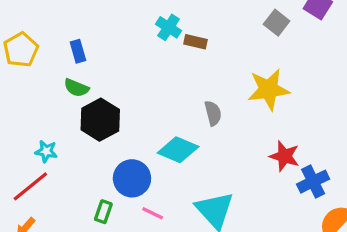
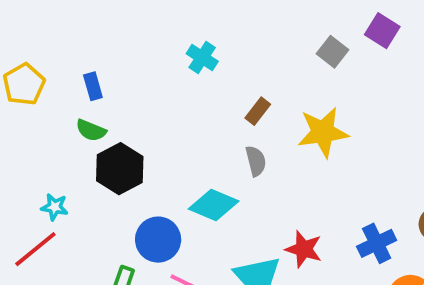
brown rectangle: (196, 42) -> (258, 111), moved, turned -65
red star: (284, 156) -> (304, 249), moved

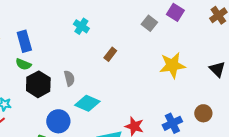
blue rectangle: (93, 86) -> (24, 41), size x1.5
yellow star: (323, 132) -> (172, 65), moved
gray semicircle: (256, 161) -> (69, 78), moved

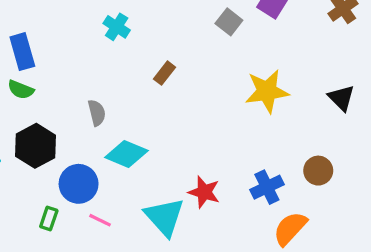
black hexagon: (38, 84) -> (36, 146), moved

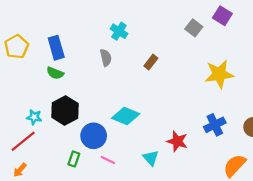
gray semicircle: (97, 113) -> (106, 58), moved
blue cross: (267, 187) -> (215, 125), moved
cyan triangle: (164, 217) -> (151, 158), size x0.6

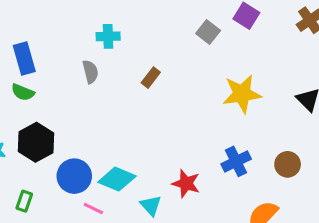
cyan cross: (119, 31) -> (108, 36), turned -35
cyan diamond: (126, 116) -> (117, 179), moved
green rectangle: (74, 159) -> (24, 201), moved

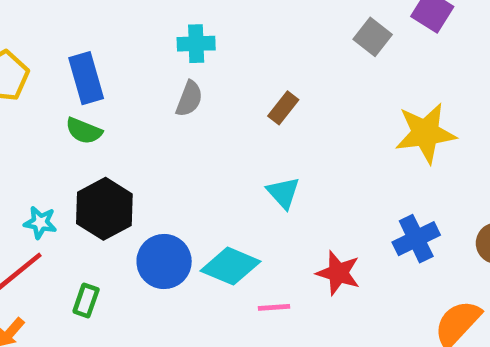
cyan cross: (108, 36) -> (196, 44), moved
gray semicircle: (90, 72) -> (189, 99), turned 35
cyan triangle: (151, 206) -> (283, 193), moved
pink line: (93, 208) -> (274, 307), moved, turned -30

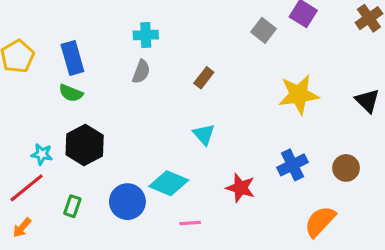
blue circle: (164, 261) -> (127, 202), moved
pink line: (274, 307) -> (190, 223), moved

